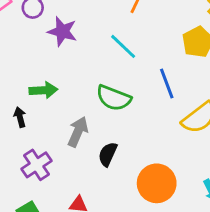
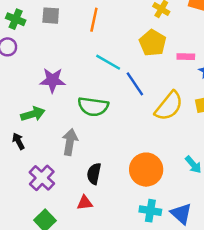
purple star: (62, 31) -> (52, 80), moved
cyan line: (123, 46) -> (108, 62), moved
black semicircle: (108, 154) -> (94, 174), moved

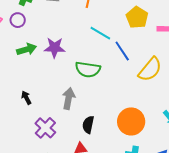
green arrow: (33, 114) -> (27, 49), moved

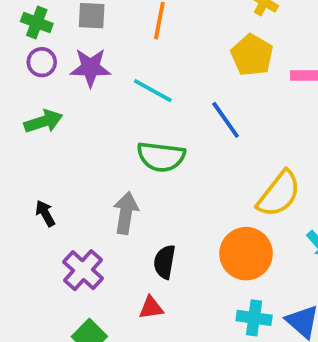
purple circle: (18, 20) -> (42, 62), moved
cyan line: (100, 33) -> (153, 91), moved
purple star: (55, 48) -> (90, 68), moved
yellow semicircle: (150, 69) -> (279, 194), moved

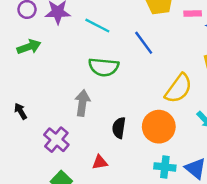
black arrow: (45, 213) -> (21, 111), moved
black semicircle: (165, 262) -> (119, 128), moved

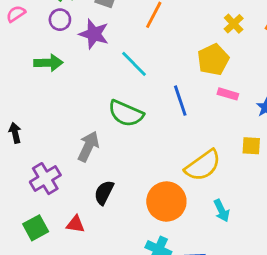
pink rectangle: (193, 14) -> (228, 94), moved
black semicircle: (119, 128) -> (104, 193), moved
red triangle: (100, 162) -> (75, 224), moved

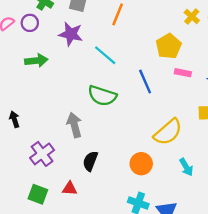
purple circle: (60, 20) -> (30, 23), moved
yellow cross: (234, 24) -> (192, 16), moved
gray arrow: (88, 146) -> (74, 125), turned -35
orange circle: (166, 201) -> (141, 164), size x0.7
green square: (36, 228) -> (38, 194), turned -36

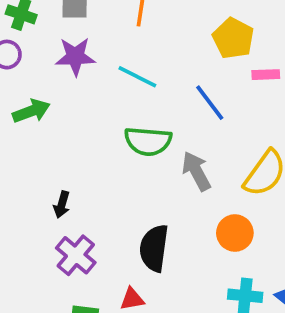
black arrow: (14, 119) -> (62, 205), moved, turned -133
gray arrow: (74, 125) -> (196, 171), moved
black semicircle: (90, 161) -> (154, 248), size x1.4

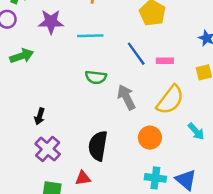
pink rectangle: (266, 75) -> (165, 61), moved
cyan line: (137, 77) -> (90, 36), turned -30
green semicircle: (148, 141) -> (96, 77), size x0.7

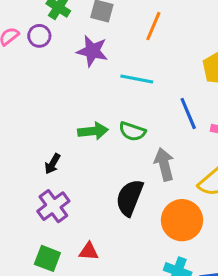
green arrow: (22, 56) -> (93, 131), moved
orange circle: (150, 138) -> (182, 220), size x1.4
black semicircle: (98, 146) -> (130, 198), moved

